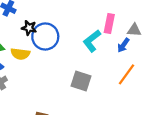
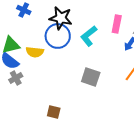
black star: (29, 28) -> (61, 18), moved, size x1.6
cyan L-shape: (92, 41) -> (89, 36), moved

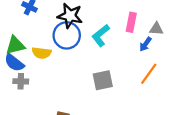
gray square: (91, 77) -> (103, 80), turned -30
gray cross: (16, 78) -> (21, 81), turned 32

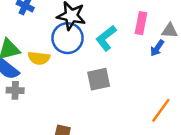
orange line: (149, 74) -> (161, 110), moved
gray square: (103, 80) -> (99, 79), moved

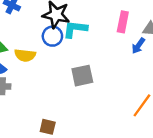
blue circle: (68, 38) -> (52, 36), size x0.7
cyan L-shape: (106, 38) -> (75, 29), moved, turned 45

